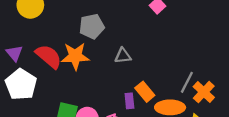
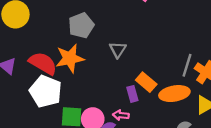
gray triangle: (123, 56) -> (118, 50), turned -42
white pentagon: (21, 84) -> (46, 91), moved

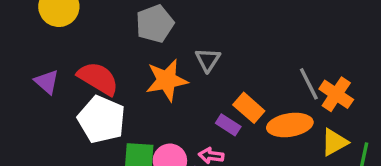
orange star: (70, 58) -> (167, 80), moved
gray line: (187, 65) -> (309, 84), turned -45
purple rectangle: (132, 94) -> (228, 125), turned -42

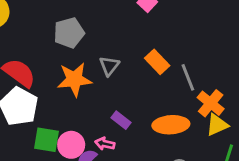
gray line: (309, 84) -> (188, 77), moved
orange rectangle: (249, 108) -> (157, 62), moved
yellow triangle: (334, 142) -> (217, 125), moved

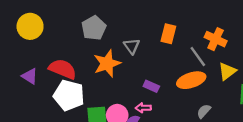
orange rectangle: (157, 62) -> (168, 34), turned 72
gray line: (188, 77) -> (198, 56), moved
orange cross: (211, 103) -> (216, 39), moved

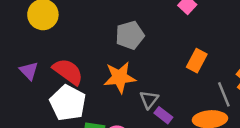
gray pentagon: (94, 28) -> (130, 35), moved
gray triangle: (132, 46) -> (149, 100), moved

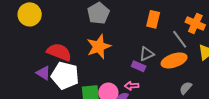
purple triangle: (29, 71) -> (43, 73), moved
gray triangle: (149, 100) -> (147, 54), moved, turned 42

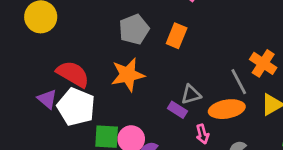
orange rectangle: (153, 19) -> (177, 36), moved
pink arrow: (132, 86) -> (202, 134), moved, turned -112

